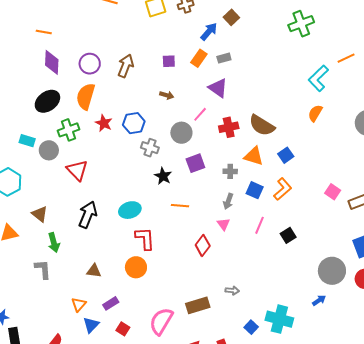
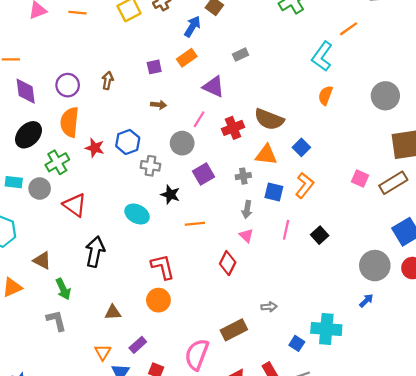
orange rectangle: (199, 58) -> (187, 58), turned 30
gray rectangle: (224, 58) -> (241, 55), moved
brown arrow: (126, 66) -> (108, 80), size x0.7
cyan ellipse: (130, 210) -> (137, 214), moved, turned 55

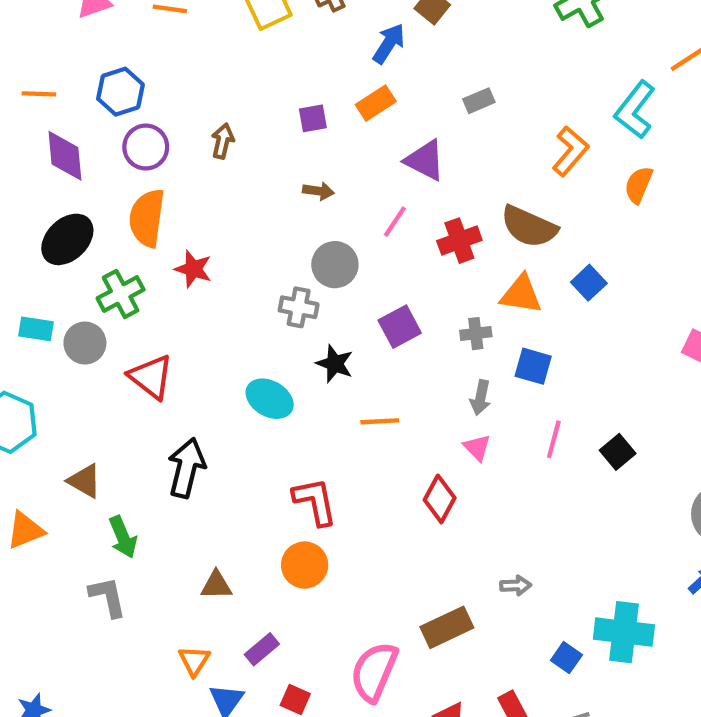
blue hexagon: (128, 142) -> (120, 92), moved
gray circle: (182, 143) -> (335, 265), moved
orange L-shape: (305, 185) -> (570, 151), moved

